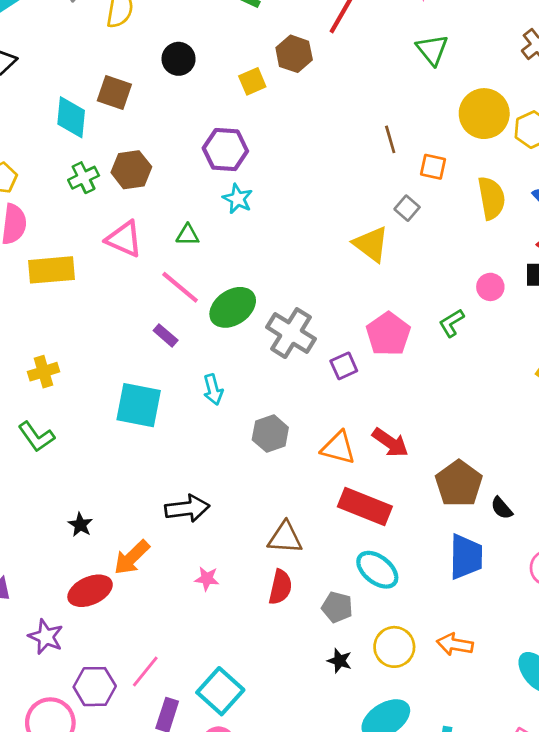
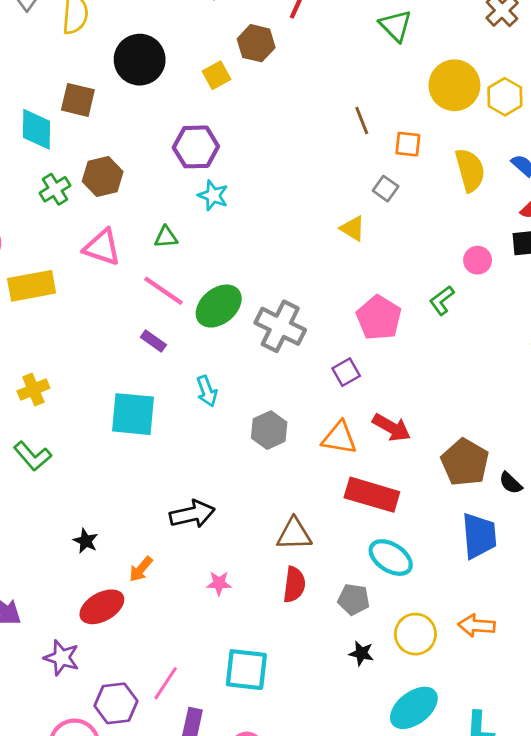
black circle: (179, 59) -> (140, 60), size x1.5
yellow triangle: (371, 244) -> (353, 228), size x0.7
purple square: (344, 366) -> (346, 372), moved
orange arrow: (132, 558) -> (141, 569), size x0.7
cyan square: (220, 691) -> (246, 670), moved, turned -30

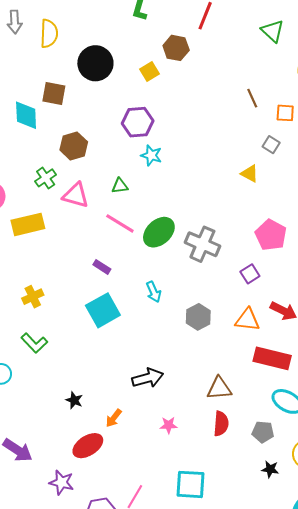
green cross: (55, 189) -> (46, 178), moved
purple rectangle: (153, 341) -> (102, 267), moved
cyan square: (133, 414) -> (103, 310), turned -32

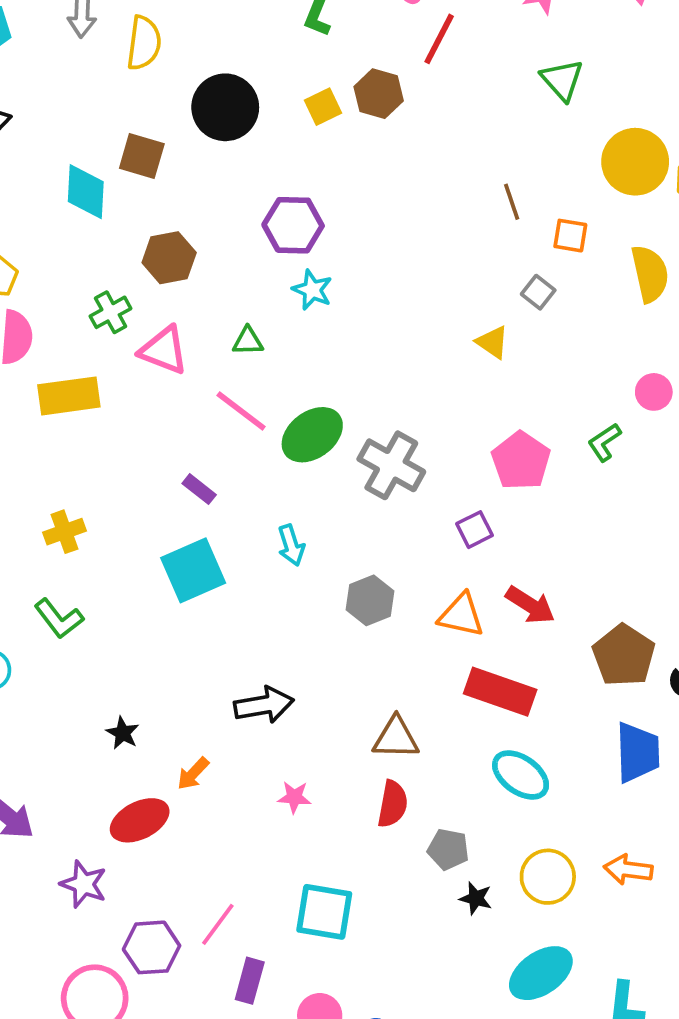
yellow square: (150, 72) -> (323, 107), moved
gray pentagon: (263, 432) -> (448, 849), moved

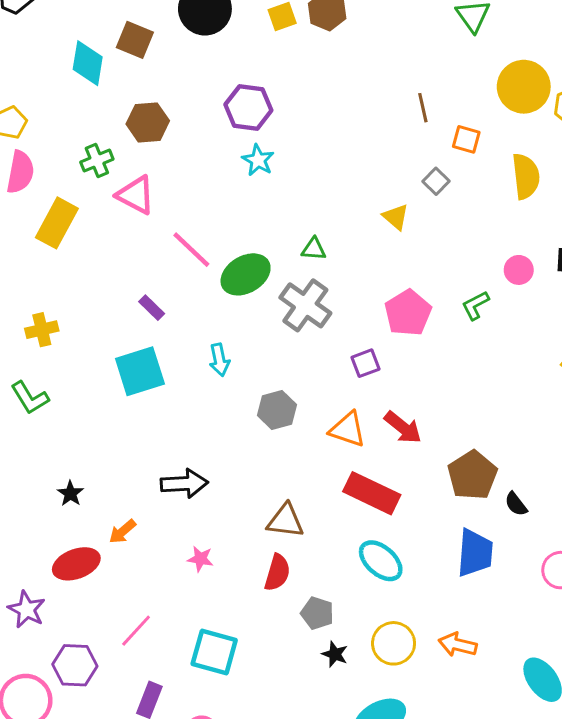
green triangle: (248, 341) -> (314, 249), moved
yellow rectangle: (69, 396) -> (57, 223), turned -60
pink line: (218, 924) -> (136, 631), moved

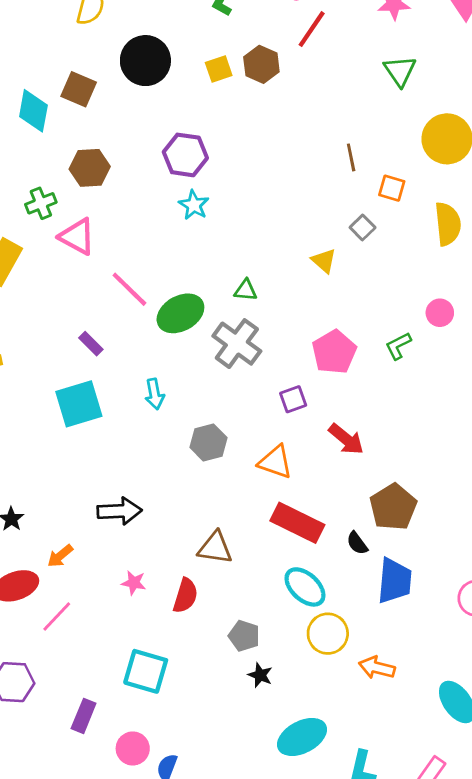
red arrow: (403, 427) -> (346, 439), moved
black semicircle: (516, 504) -> (357, 543), moved
red semicircle: (277, 573) -> (185, 596), moved
pink line: (136, 631) -> (57, 617), moved
yellow circle: (394, 643) -> (328, 634), moved

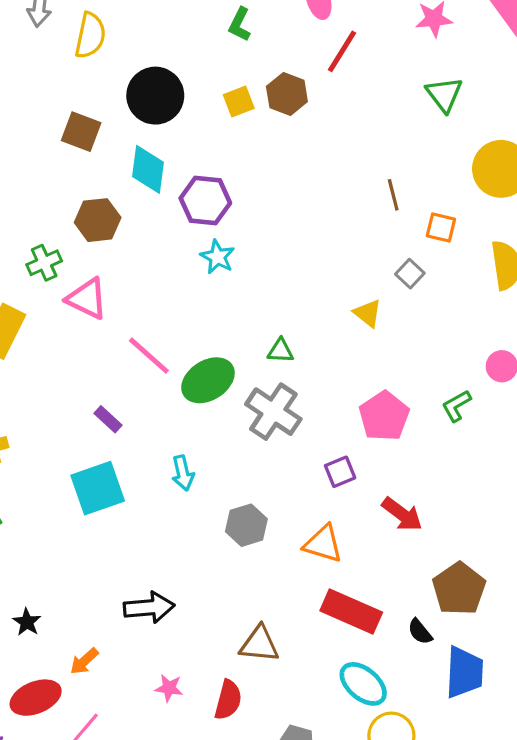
cyan diamond: (33, 111) -> (148, 169), moved

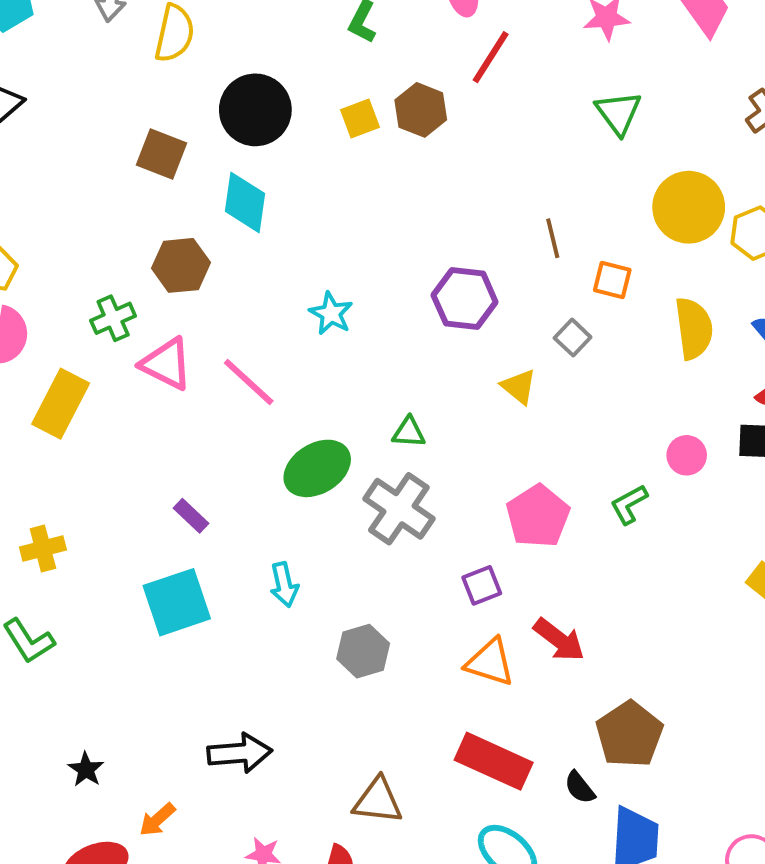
purple hexagon: (205, 201) -> (465, 299), moved
pink line: (149, 356) -> (249, 382), moved
orange triangle: (323, 544) -> (490, 662), moved

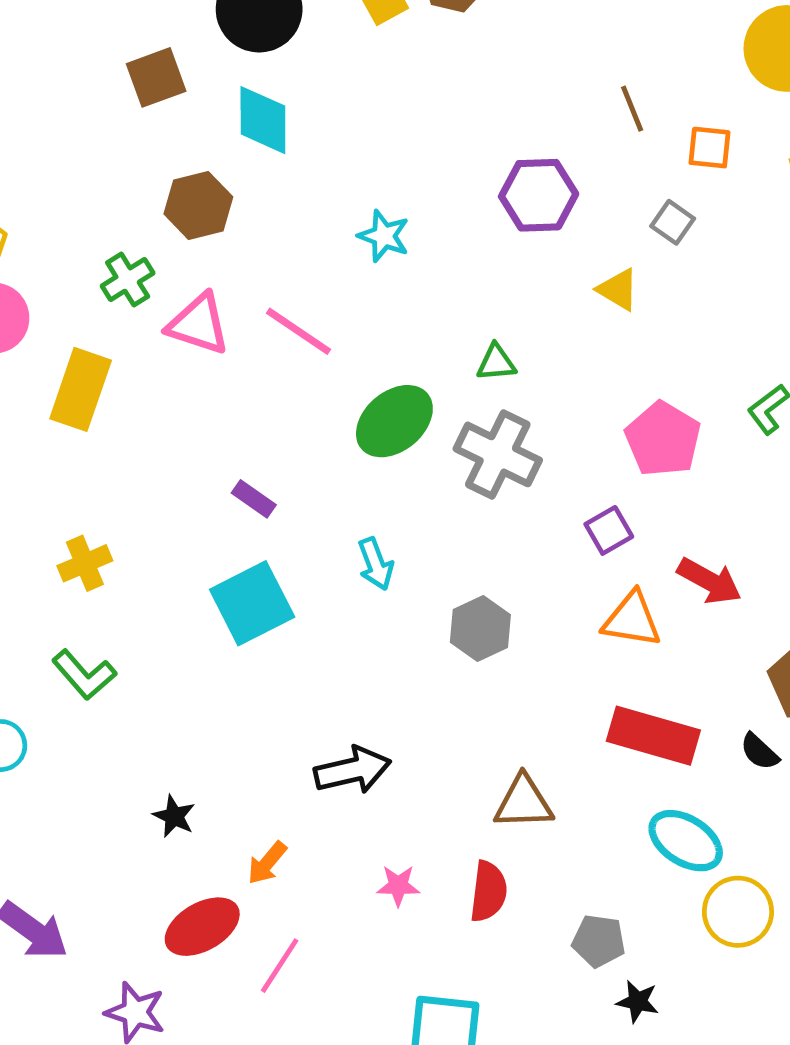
brown square: (161, 154) -> (156, 77), turned -33

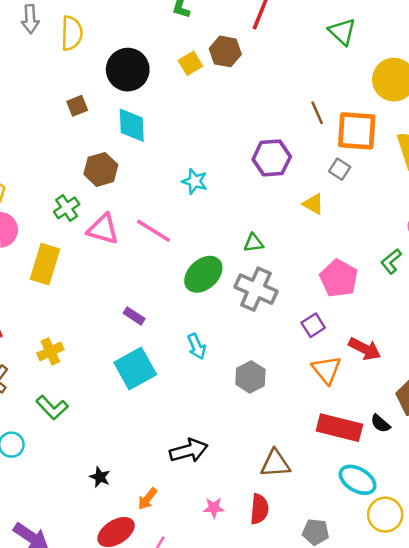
brown square: (156, 77) -> (77, 106), size x0.7
orange square: (710, 148) -> (357, 131), size x1.8
orange triangle: (632, 620) -> (326, 370), turned 44
black semicircle: (759, 752) -> (380, 424), moved

